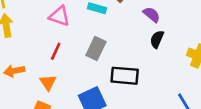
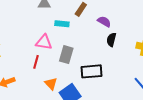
pink triangle: (59, 16) -> (44, 42), moved
orange triangle: (48, 82) -> (51, 84), moved

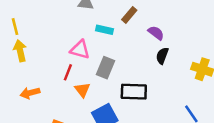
orange triangle: (51, 84) -> (82, 90), moved

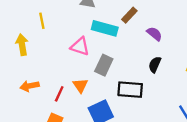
yellow line: (15, 27) -> (42, 21), moved
cyan rectangle: (104, 30) -> (105, 28), size x1.5
black semicircle: (162, 56) -> (155, 65), moved
red line: (68, 72) -> (59, 94), moved

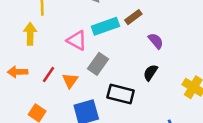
cyan rectangle: (105, 28) -> (105, 26), turned -45
yellow arrow: (22, 45) -> (30, 34), moved
red line: (59, 94) -> (49, 75), moved

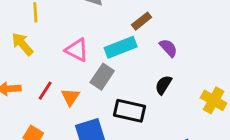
cyan rectangle: (105, 26) -> (121, 47), moved
yellow arrow: (30, 34) -> (22, 44), turned -40

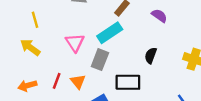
purple semicircle: (168, 48) -> (159, 16), moved
pink triangle: (77, 50) -> (75, 43), turned 42

